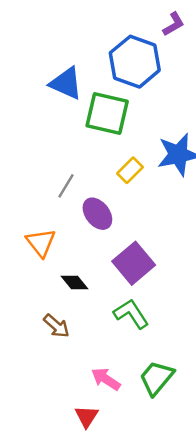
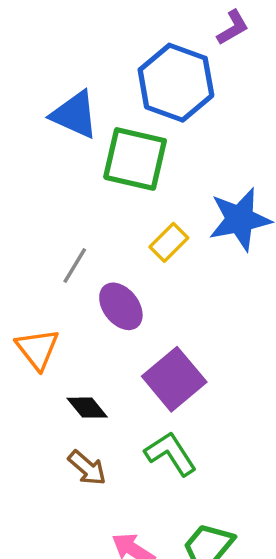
brown arrow: (56, 326) -> (87, 468), moved

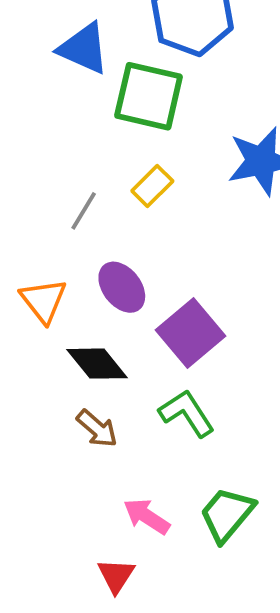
yellow rectangle: (169, 242) -> (152, 186), moved
purple ellipse: (121, 306) -> (122, 287), moved
black diamond: (87, 408) -> (97, 364), size x1.4

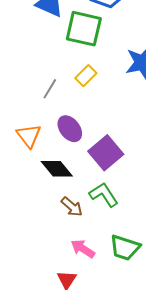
brown arrow: (97, 428) -> (72, 207), moved
green trapezoid: (227, 514) -> (125, 248), turned -112

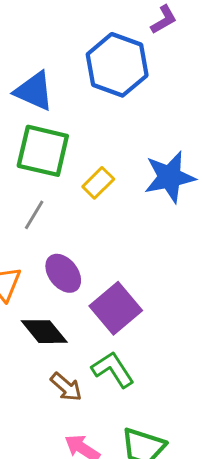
green square: (84, 29) -> (43, 151), moved
yellow rectangle: (86, 76) -> (98, 183), moved

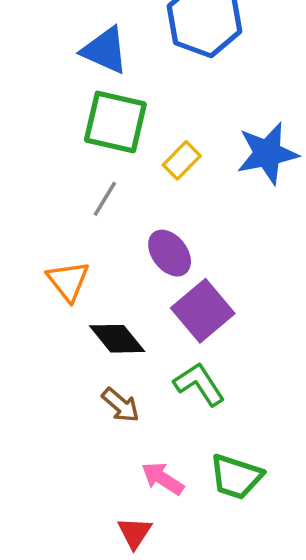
purple ellipse: (63, 273) -> (170, 253), moved
brown arrow: (66, 387) -> (121, 405), moved

